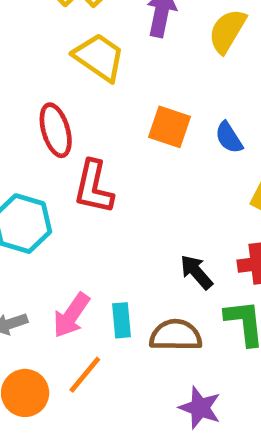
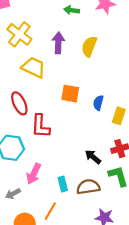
blue semicircle: (229, 138) -> (98, 103), moved, turned 56
pink arrow: (71, 315) -> (34, 174), moved

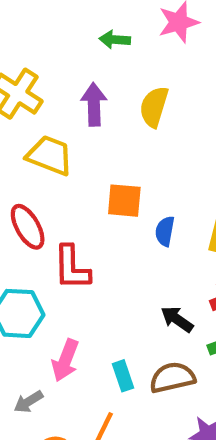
blue semicircle: (98, 103) -> (165, 231), moved

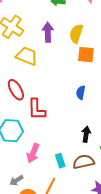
orange square: (124, 201) -> (86, 55), moved
black arrow: (177, 319) -> (86, 134), turned 63
gray arrow: (28, 402) -> (16, 180), moved

